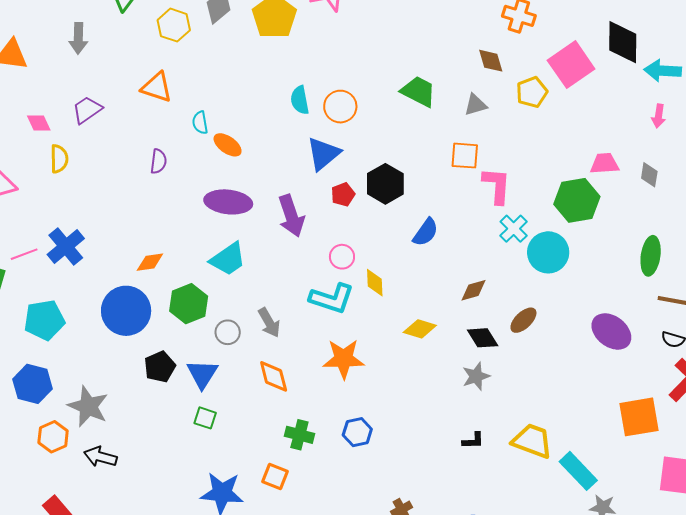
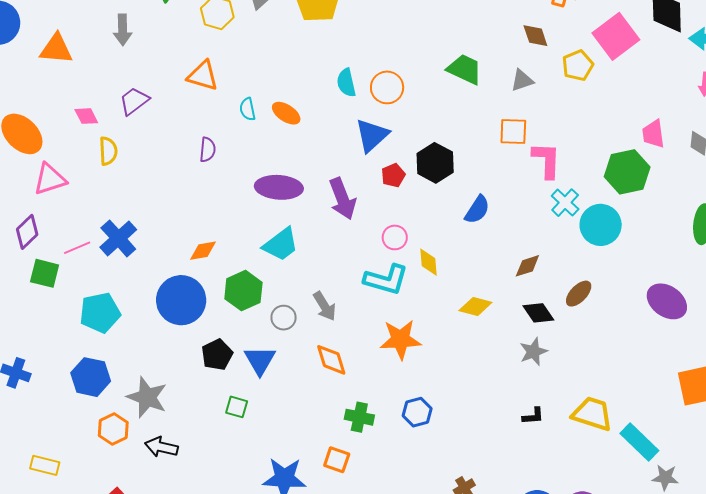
orange ellipse: (228, 145) -> (286, 113), moved
pink trapezoid: (605, 164) -> (653, 134), turned -92
green square: (205, 418) -> (237, 407), moved

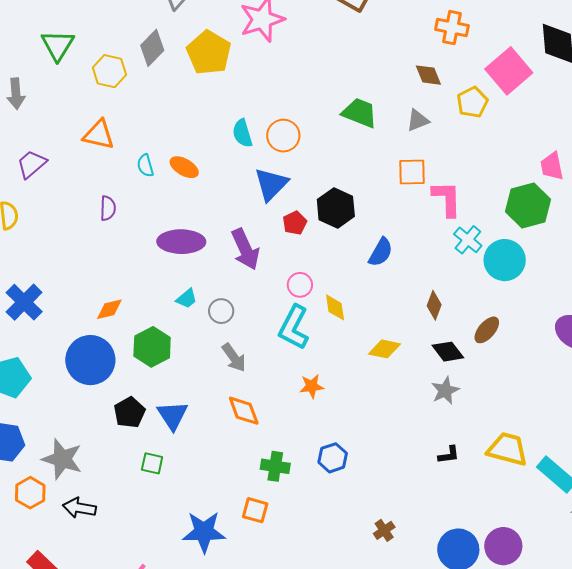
cyan trapezoid: (281, 244) -> (187, 299), size x0.6
brown diamond: (527, 266) -> (434, 305), turned -48
cyan L-shape: (386, 280) -> (294, 327), turned 105
gray circle: (284, 318) -> (221, 311), moved
orange star: (400, 339) -> (312, 386), size x0.6

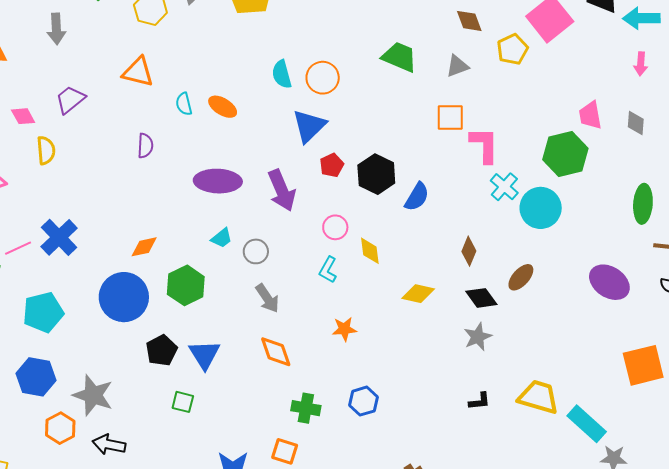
black hexagon: (336, 208) -> (376, 174), moved
cyan L-shape: (294, 327) -> (328, 270), size x0.6

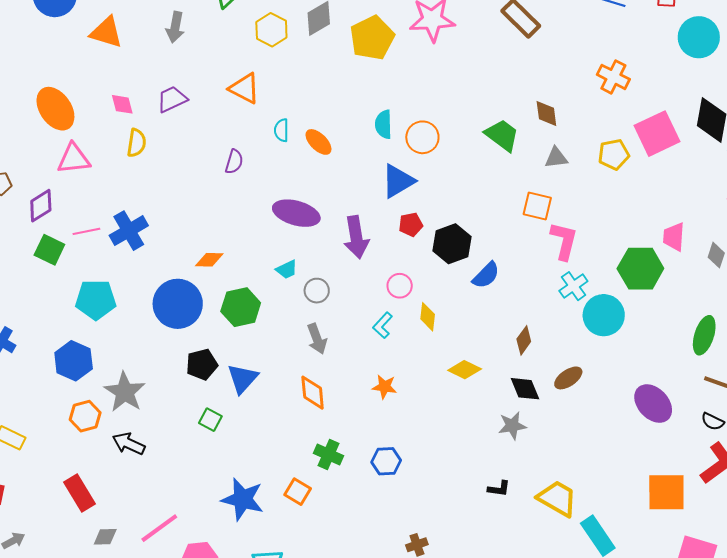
brown diamond: (469, 21) -> (546, 113), moved

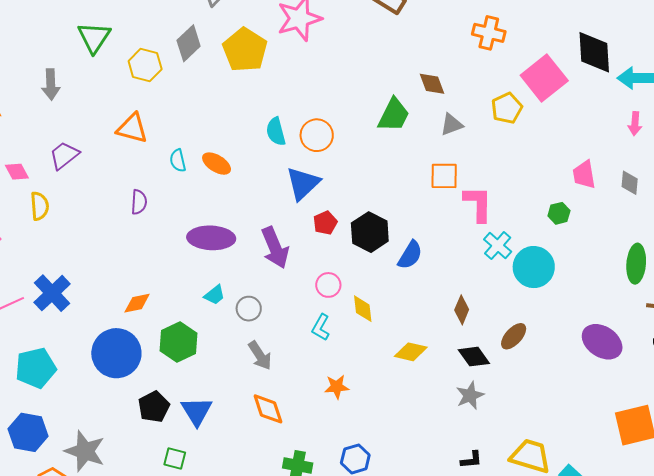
green trapezoid: (502, 135) -> (394, 115), turned 93
green hexagon: (640, 269) -> (559, 213), size x0.5

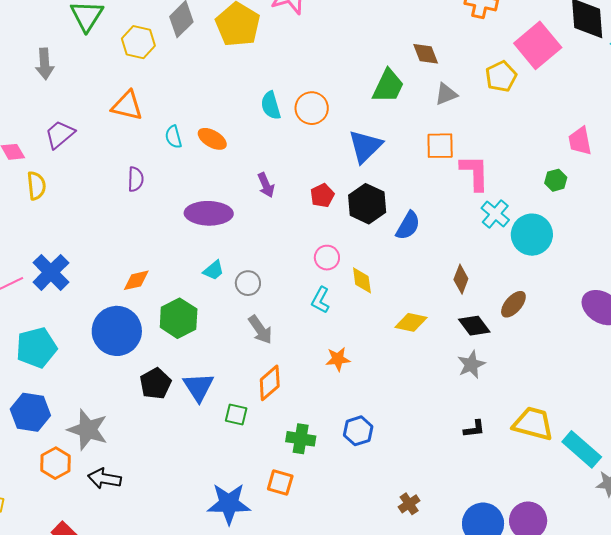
blue triangle: (303, 183) -> (365, 146), moved
purple arrow: (275, 248) -> (266, 185), moved, size x0.6
orange diamond: (268, 409) -> (270, 383), turned 69
green square: (175, 459) -> (236, 414), moved

